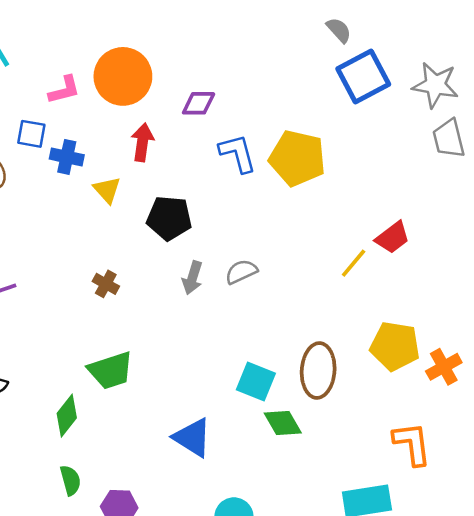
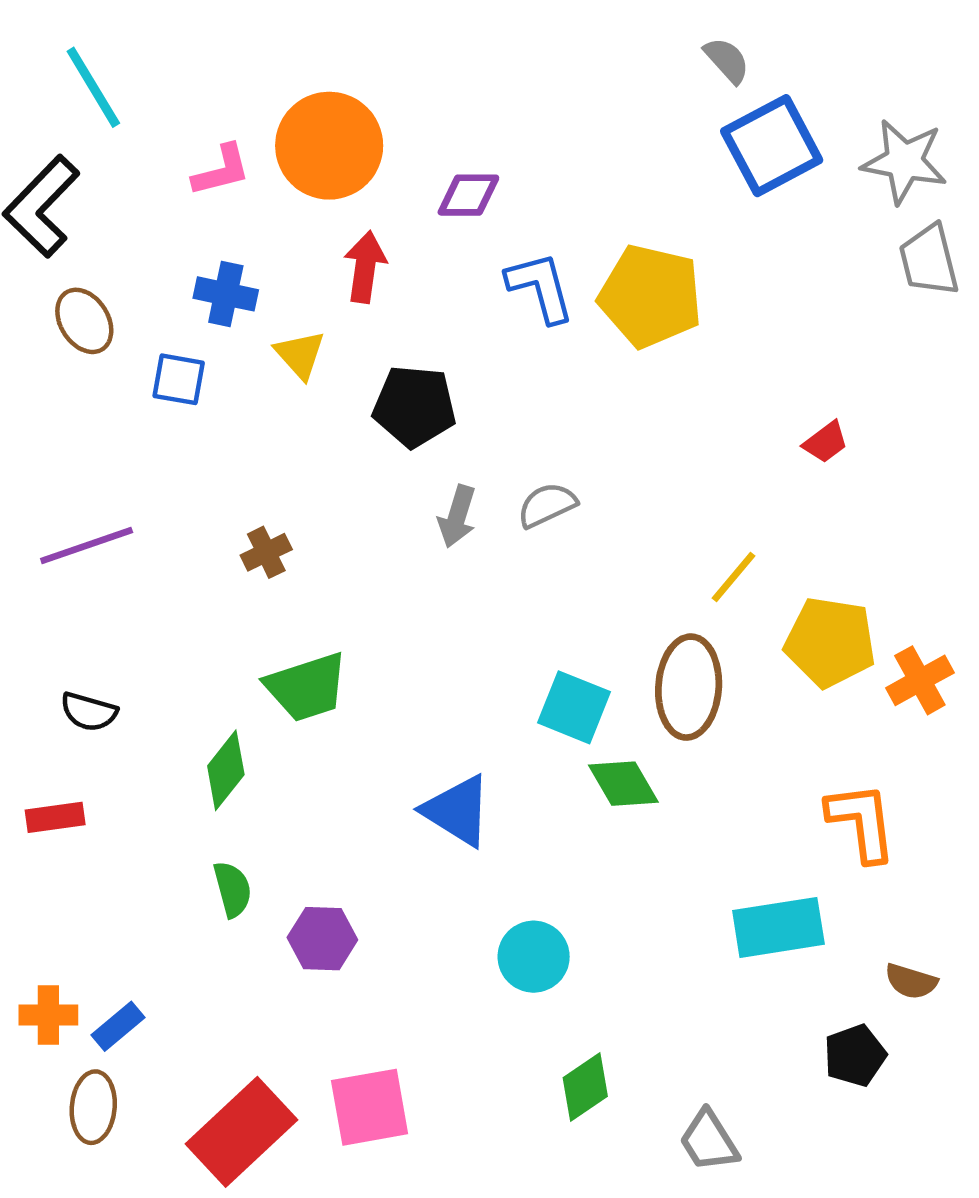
blue square: (31, 134) -> (179, 379), moved
red trapezoid: (393, 237) -> (826, 442), size x0.7
yellow line: (354, 263) -> (734, 577), moved
brown cross: (106, 284) -> (266, 552), moved, turned 35

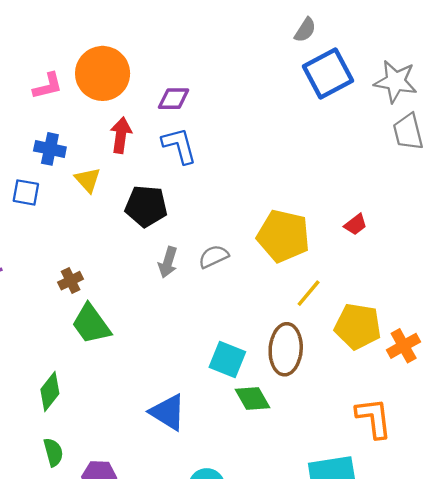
gray semicircle: (727, 60) -> (305, 30), turned 75
blue L-shape: (540, 287) -> (179, 146), moved
yellow pentagon: (650, 296) -> (283, 236), moved
green trapezoid: (307, 687) -> (91, 324), moved, turned 72

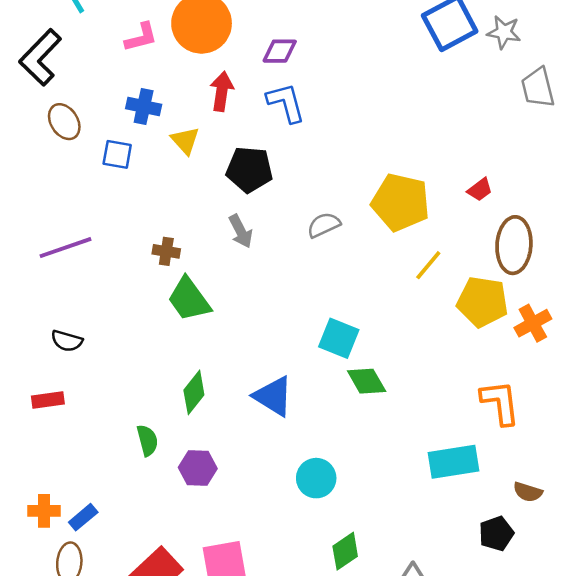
gray star: (396, 81) -> (504, 32), moved, size x0.7
gray arrow: (168, 262) -> (241, 231), moved, turned -44
brown cross: (71, 281) -> (166, 251), turned 35
brown ellipse: (286, 349) -> (514, 245), moved
green diamond: (50, 392) -> (194, 392), moved

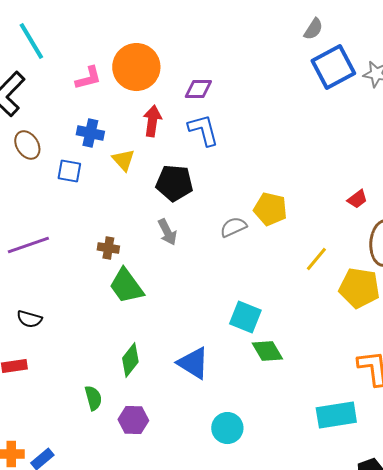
yellow pentagon: (401, 202) -> (270, 209), moved, size x0.7

